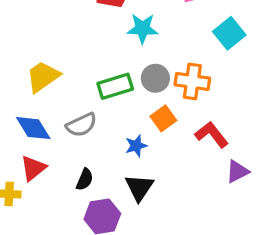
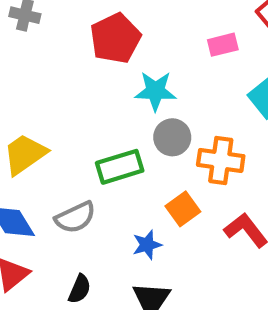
gray circle: (155, 78) -> (172, 137), moved

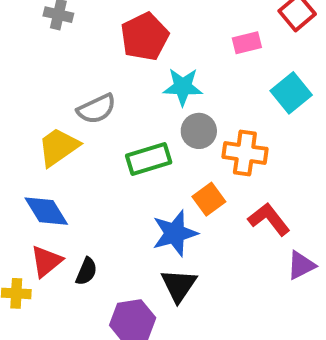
gray semicircle: (75, 217) -> (97, 109), moved
blue star: (147, 245) -> (175, 233), size x1.6
black semicircle: (80, 289) -> (86, 271), moved

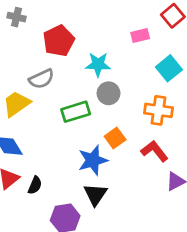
red pentagon: (145, 37) -> (59, 41), moved
orange cross: (245, 153) -> (158, 110), moved

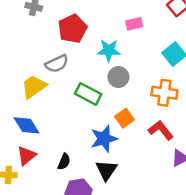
pink rectangle: (140, 35) -> (134, 24), moved
green rectangle: (76, 112) -> (88, 94), turned 45
black semicircle: (35, 185) -> (64, 162), moved

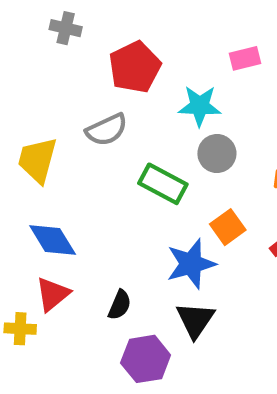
yellow trapezoid: (34, 87) -> (37, 160), moved, turned -40

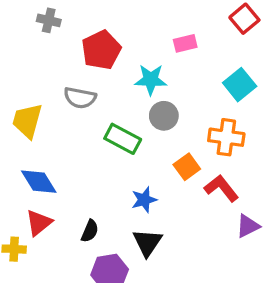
gray semicircle: (107, 130) -> (80, 98), turned 36
orange square: (228, 227) -> (187, 167), moved
blue star: (191, 264) -> (144, 200), size x0.7

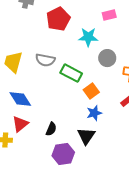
gray semicircle: (80, 98) -> (45, 60), moved
gray circle: (164, 116) -> (107, 58), moved
orange square: (187, 167) -> (91, 91), moved
blue star: (144, 200) -> (94, 113), moved

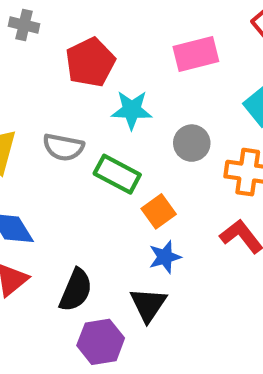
pink rectangle: (109, 15) -> (196, 54), size x1.5
cyan star: (88, 37) -> (132, 110), moved
black semicircle: (51, 129) -> (76, 290), size x1.5

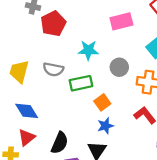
red pentagon: (90, 62) -> (53, 24), moved
green rectangle: (117, 174) -> (81, 83), turned -40

